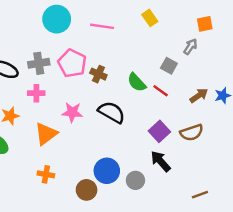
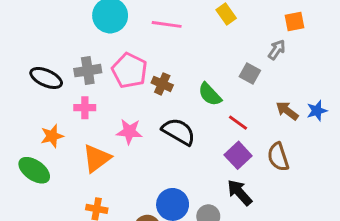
red line: (161, 91) -> (238, 123), moved
brown arrow: (199, 96) -> (287, 111), turned -108
brown semicircle: (192, 133) -> (278, 157), turned 90

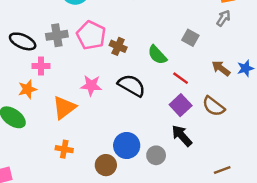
gray arrow: (277, 50) -> (223, 18), moved
pink cross: (85, 108) -> (41, 66), moved
brown semicircle: (278, 157) -> (214, 106), turned -35

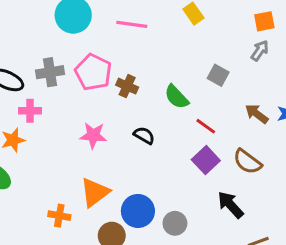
black semicircle: (132, 85) -> (144, 135), size x0.6
orange triangle: (64, 108) -> (95, 192), moved
black arrow: (182, 136) -> (230, 205), moved

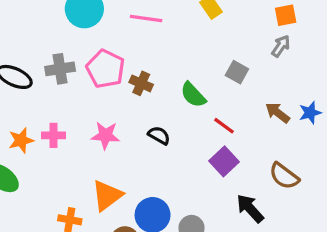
pink cross: (30, 111) -> (54, 135), moved
brown semicircle: (247, 162) -> (284, 176), moved

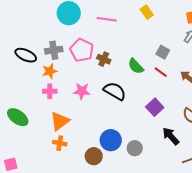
red line: (224, 126) -> (161, 72), moved
black semicircle: (159, 135) -> (115, 91), size x1.6
orange star: (21, 140) -> (50, 71), moved
orange triangle: (107, 195) -> (60, 121), moved

